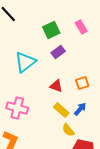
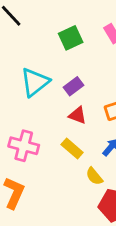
purple rectangle: (58, 52) -> (73, 86), moved
yellow rectangle: (61, 110) -> (72, 149), moved

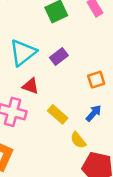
red triangle: (78, 115) -> (31, 86), moved

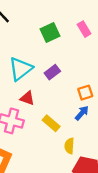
blue arrow: (94, 113) -> (82, 113), moved
yellow semicircle: (78, 140) -> (69, 146), turned 42

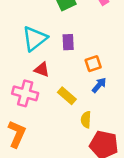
purple rectangle: (52, 72) -> (68, 42), turned -56
orange square: (85, 93) -> (93, 64), moved

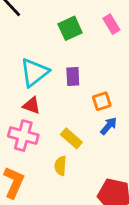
red triangle: (42, 70) -> (32, 105), moved
yellow semicircle: (86, 120) -> (60, 166), moved

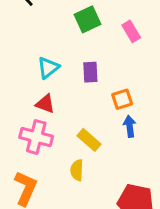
pink rectangle: (111, 24) -> (131, 31), moved
cyan triangle: (34, 72) -> (48, 68), size x0.7
blue arrow: (109, 126) -> (130, 126), turned -48

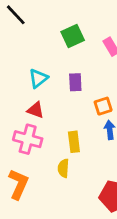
yellow rectangle: (89, 140) -> (74, 142), turned 42

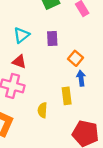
orange square: (103, 106) -> (76, 58), turned -32
yellow rectangle: (74, 142) -> (67, 96), moved

